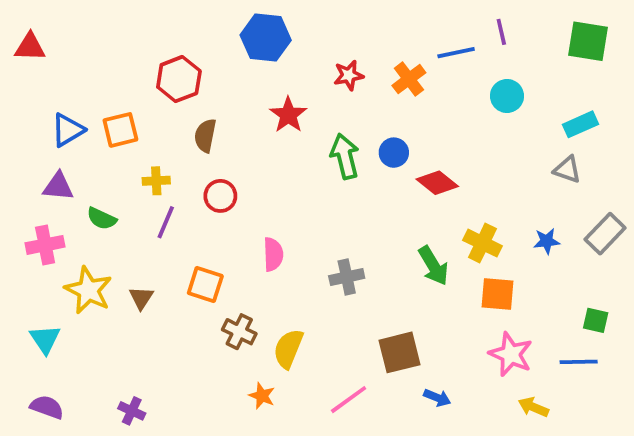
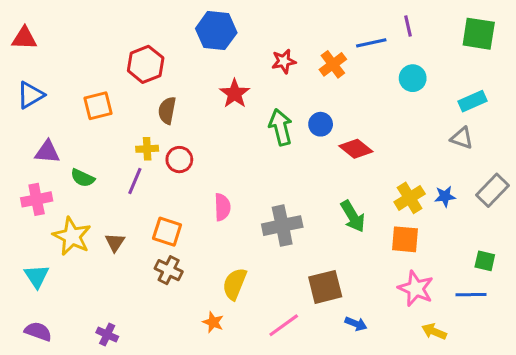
blue triangle: (68, 130) -> (30, 95), moved
yellow cross: (156, 181) -> (147, 149), moved
yellow cross: (482, 243) -> (410, 198), moved, turned 32
gray cross: (347, 277) -> (282, 226), size x1.4
brown cross: (239, 332) -> (169, 270), moved

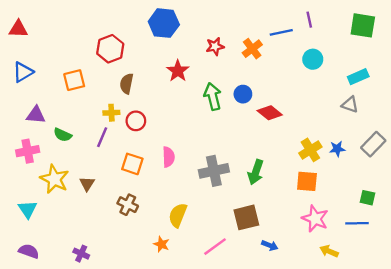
green arrow: (353, 216) -> (256, 172), moved, turned 50
orange square: (167, 232) -> (132, 164), moved

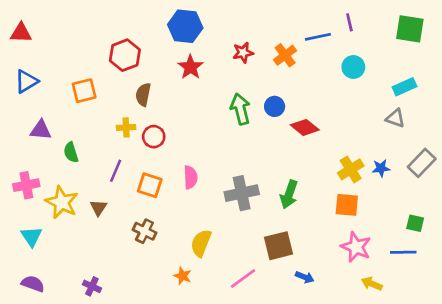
red star: (178, 71) -> (190, 67), moved
green semicircle: (63, 135) -> (71, 152), turned 48
purple line: (102, 137) -> (116, 171), moved
pink cross: (28, 151) -> (26, 185), moved

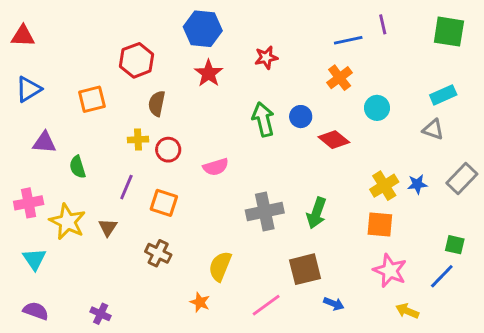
orange cross: (285, 55) -> (340, 78), moved
cyan circle: (353, 67) -> (377, 108), moved
pink semicircle: (190, 177) -> (216, 167), moved, turned 75
blue line: (403, 252) -> (442, 276), turned -45

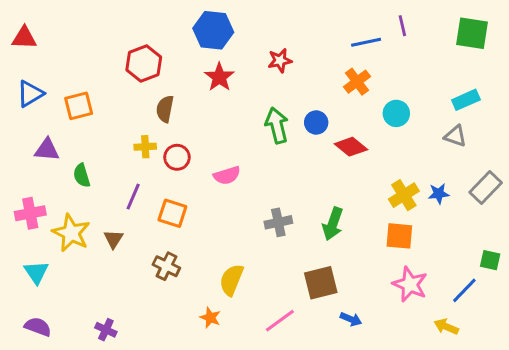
orange square: (92, 99) -> (79, 106), moved
gray cross: (265, 212) -> (278, 222), size x0.7
green square: (455, 245) -> (490, 260), moved
yellow arrow: (407, 311) -> (446, 327), moved

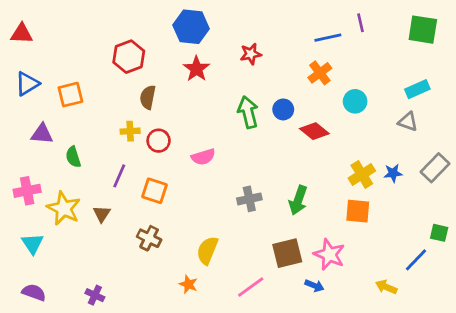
pink star: (410, 284) -> (329, 254), moved
yellow arrow: (446, 327) -> (386, 287), moved

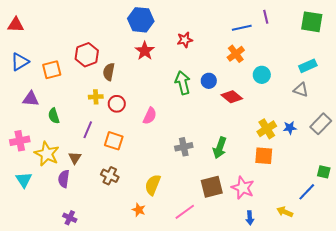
red hexagon: (129, 57) -> (87, 55), moved
pink semicircle: (203, 157) -> (150, 116), turned -48
blue arrow: (314, 286) -> (250, 218), moved, turned 64
purple semicircle: (34, 292) -> (64, 179), moved, turned -102

